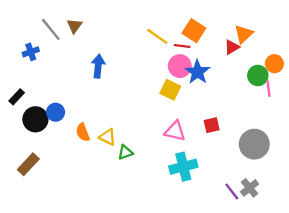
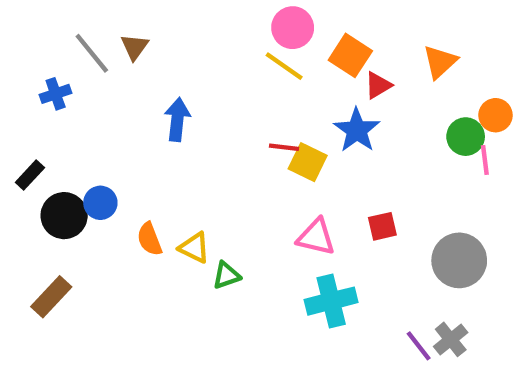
red line: (182, 46) -> (284, 147), moved
red triangle: (232, 47) -> (378, 85), moved
pink circle: (180, 66) -> (293, 28), moved

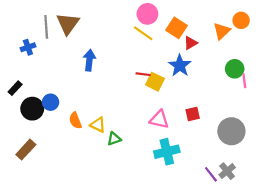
brown triangle: (135, 47) -> (68, 24), size x1.6
gray line: (92, 53) -> (46, 27), turned 35
orange circle: (496, 115) -> (241, 20), moved

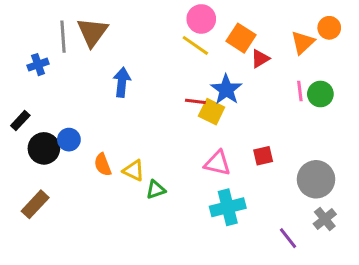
blue star: (180, 66) -> (226, 90), moved
pink line: (244, 81) -> (300, 91), moved
gray cross: (227, 171) -> (325, 219), moved

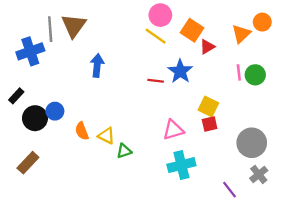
blue cross: (38, 65) -> (30, 51), size x1.6
yellow square: (212, 112) -> (208, 106), moved
pink triangle: (217, 163) -> (173, 130), turned -30

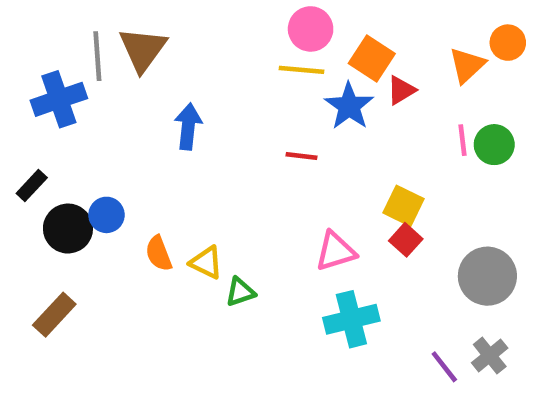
yellow line: (156, 36) -> (301, 70), turned -30
blue star: (180, 71) -> (349, 106), moved
red square: (210, 124) -> (406, 240), turned -35
gray cross: (259, 174) -> (490, 355), moved

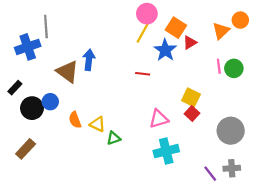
brown triangle: (143, 49) -> (67, 72), moved, turned -30
yellow line: (301, 70) -> (143, 33), turned -66
gray cross: (490, 355) -> (232, 168), turned 35

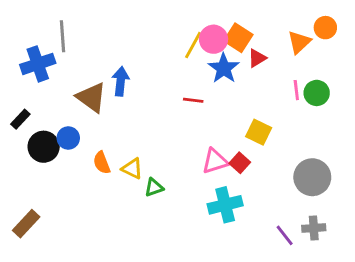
pink circle: (147, 14) -> (214, 39), moved
red square: (192, 113) -> (240, 163), moved
brown rectangle: (26, 149) -> (26, 224), moved

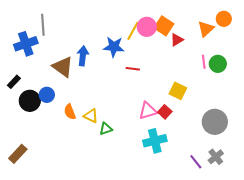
blue star: (224, 68) -> (114, 47), moved, turned -30
gray cross: (314, 228) -> (216, 157), turned -35

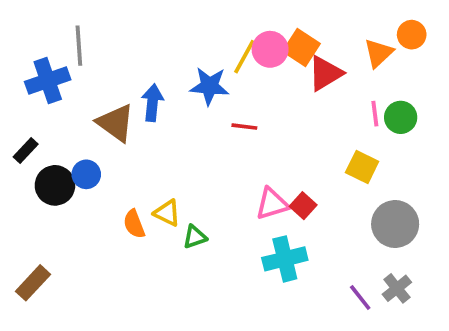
red triangle: (177, 40) -> (325, 73), size x1.5
yellow square: (178, 91) -> (362, 167), moved
orange semicircle: (70, 112) -> (134, 224), moved

